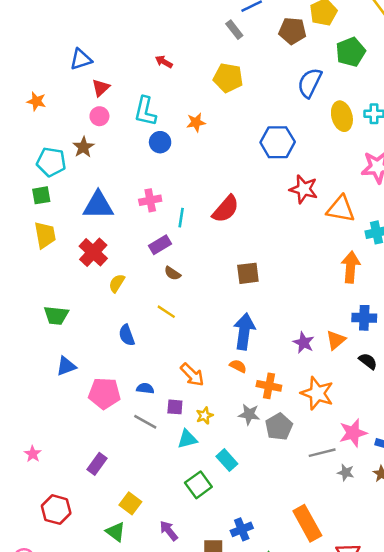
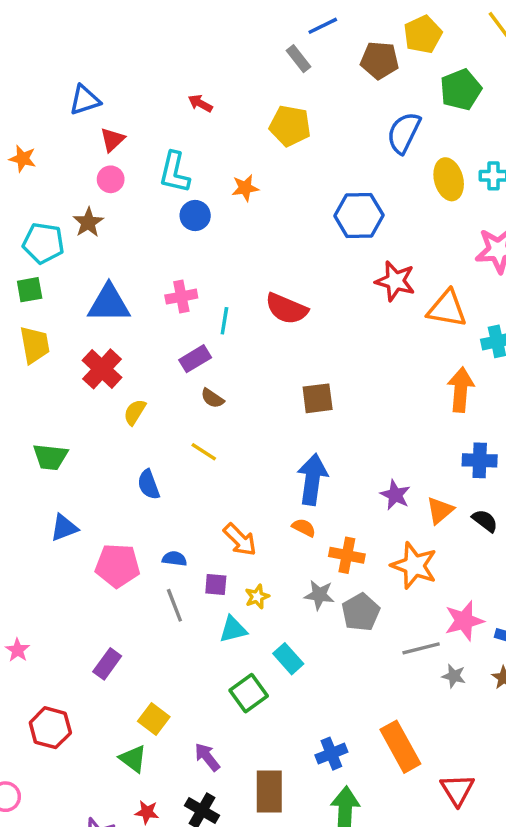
red semicircle: (226, 209) -> (287, 309), turned 72
orange triangle: (336, 340) -> (440, 510), moved
gray line: (145, 422) -> (174, 605), turned 40
blue cross: (242, 529) -> (331, 754), moved

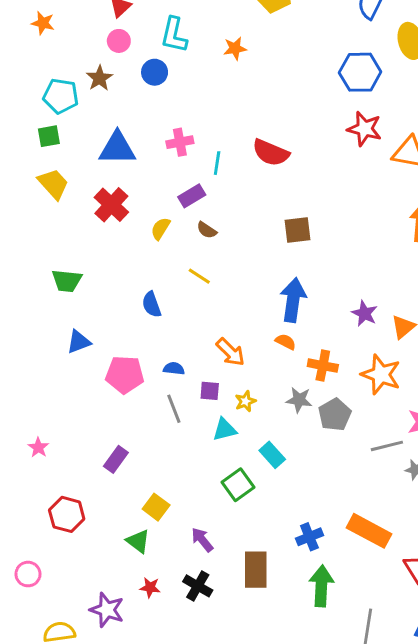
blue circle: (195, 216) -> (155, 72), moved
blue hexagon: (359, 216) -> (360, 72), moved
yellow trapezoid: (35, 345) -> (53, 184), turned -32
yellow semicircle: (135, 412) -> (161, 229), moved
orange rectangle: (400, 747) -> (369, 531), turned -33

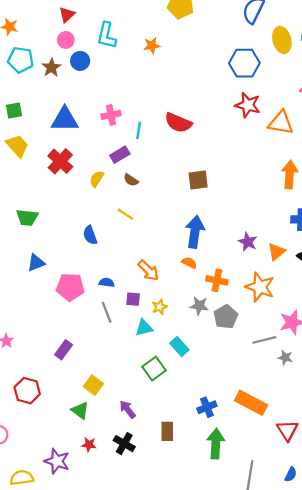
blue circle: (155, 72) -> (80, 61), moved
cyan pentagon: (61, 96) -> (21, 60), moved
brown rectangle: (256, 570) -> (167, 431), size x0.7

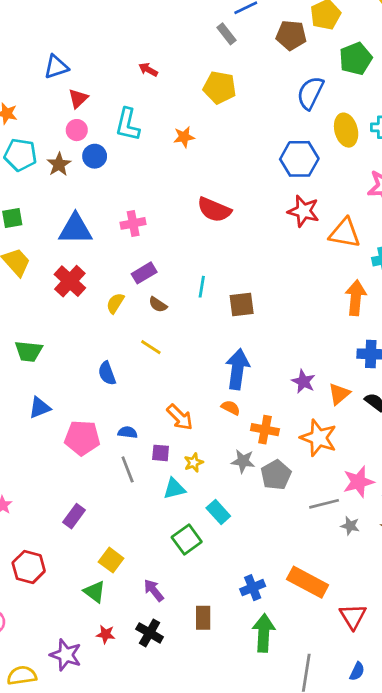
red semicircle: (178, 123) -> (214, 210), moved
cyan line: (139, 130) -> (202, 287), moved

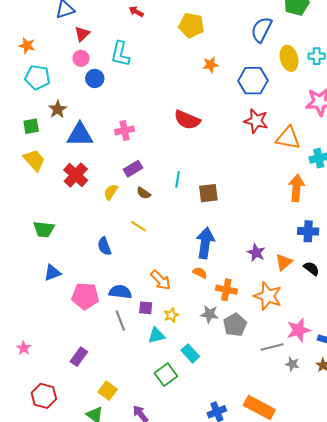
orange star: (184, 137) -> (210, 65), moved
brown star: (59, 164) -> (58, 109), moved
blue semicircle: (128, 432) -> (120, 292), size x1.5

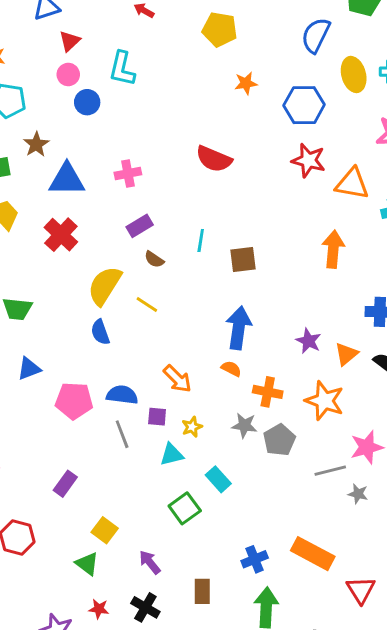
orange arrow: (296, 188) -> (333, 249), moved
yellow semicircle: (111, 192) -> (105, 286), moved, size x1.8

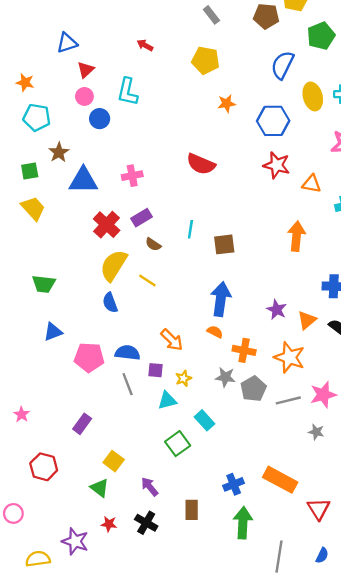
orange triangle: (352, 184) -> (312, 184), size x0.7
red cross: (61, 235) -> (107, 225), moved
gray line: (330, 471) -> (288, 400), moved

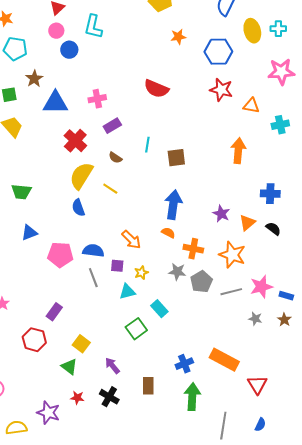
purple rectangle: (142, 218) -> (112, 126), moved
red hexagon: (44, 467) -> (34, 340), moved

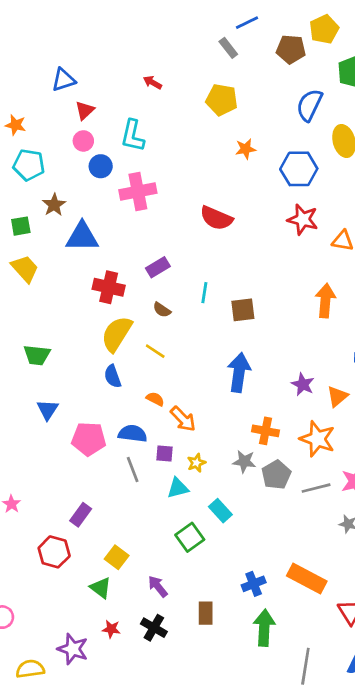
pink cross: (97, 99) -> (138, 192), moved, size x1.5
red cross: (75, 141) -> (109, 287), turned -30
blue triangle: (29, 233) -> (47, 410), turned -36
orange semicircle: (168, 233) -> (155, 399), moved

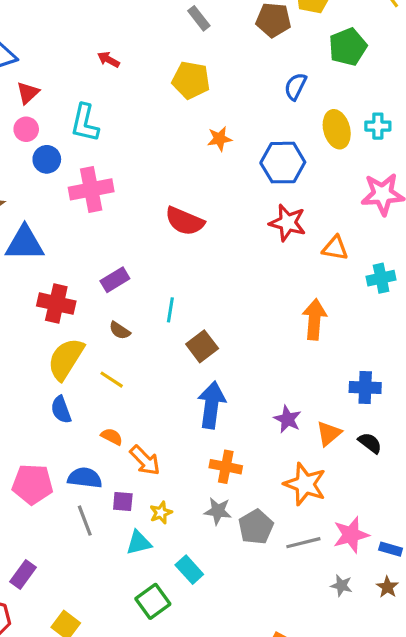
blue semicircle: (309, 105) -> (295, 86), size x0.7
brown square: (243, 310) -> (202, 346), moved, turned -30
orange cross: (266, 431) -> (226, 467), moved

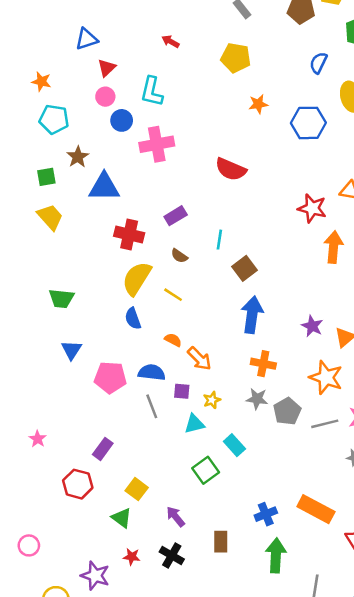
red star: (288, 223) -> (312, 208), moved

